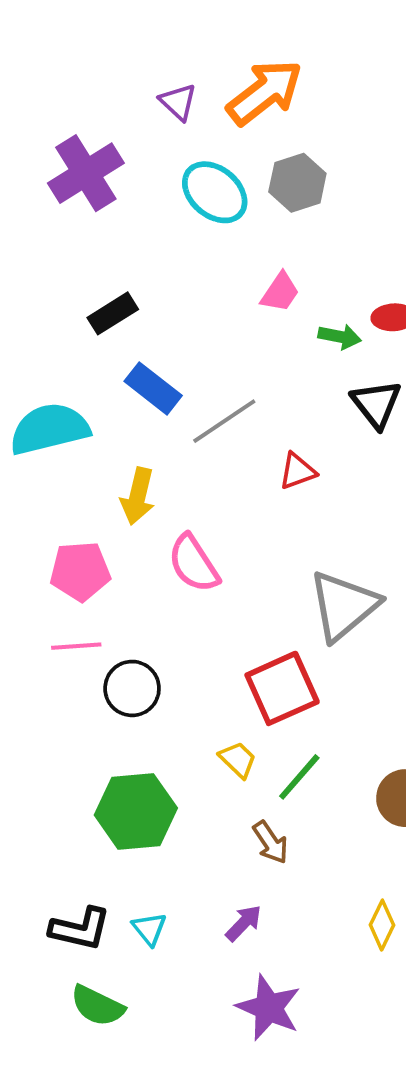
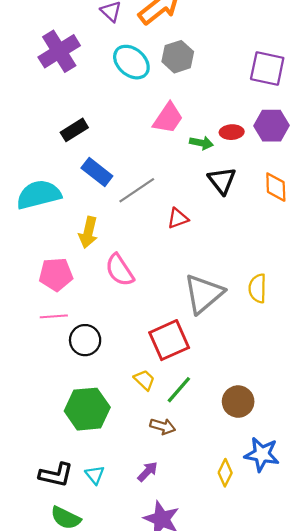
pink trapezoid: (280, 292) -> (168, 118), size x1.4
brown arrow: (270, 842) -> (163, 426), turned -40

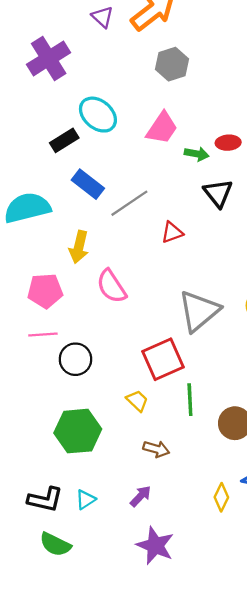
cyan ellipse: (131, 62) -> (98, 115), moved
green line: (179, 390) -> (190, 400), moved, turned -44
cyan triangle: (95, 475) -> (86, 500), turned 36

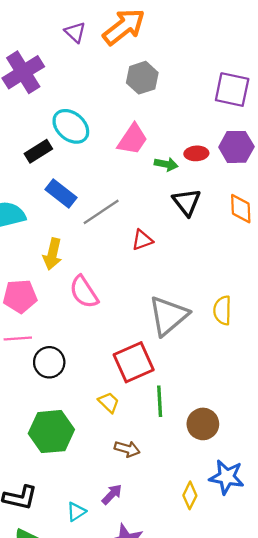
cyan triangle: (86, 500) -> (76, 512), moved

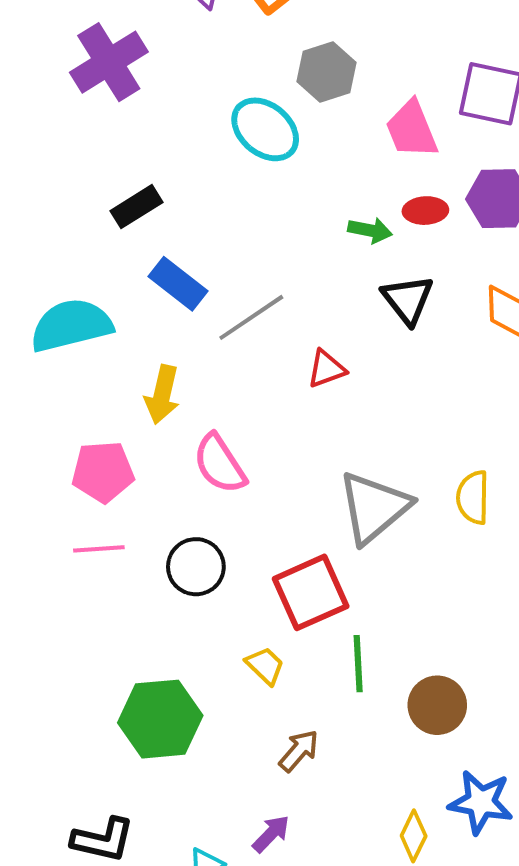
cyan ellipse: (71, 126) -> (265, 129), moved
pink trapezoid: (133, 139) -> (412, 129), moved, turned 124
black circle: (49, 362) -> (196, 567), moved
brown arrow: (127, 449) -> (299, 751), turned -65

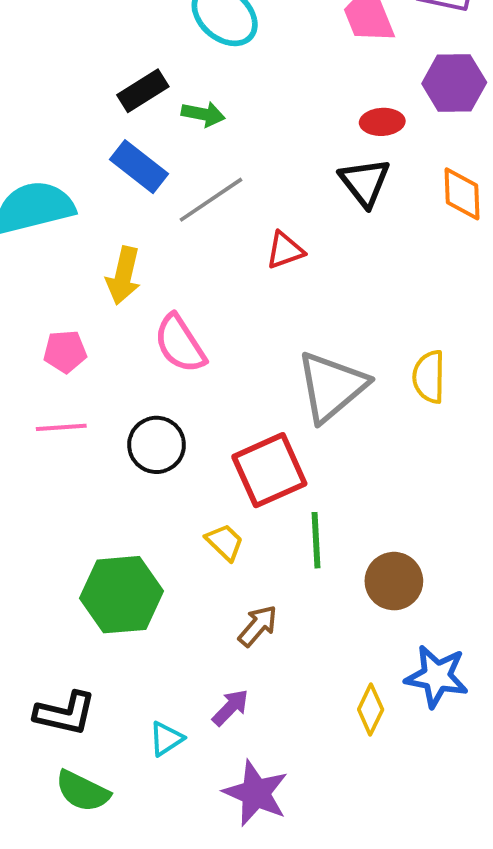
black rectangle: (137, 207) -> (143, 91), moved
red ellipse: (425, 211) -> (382, 122), moved
green arrow: (370, 230) -> (203, 114), moved
pink pentagon: (103, 472) -> (65, 351), size x0.7

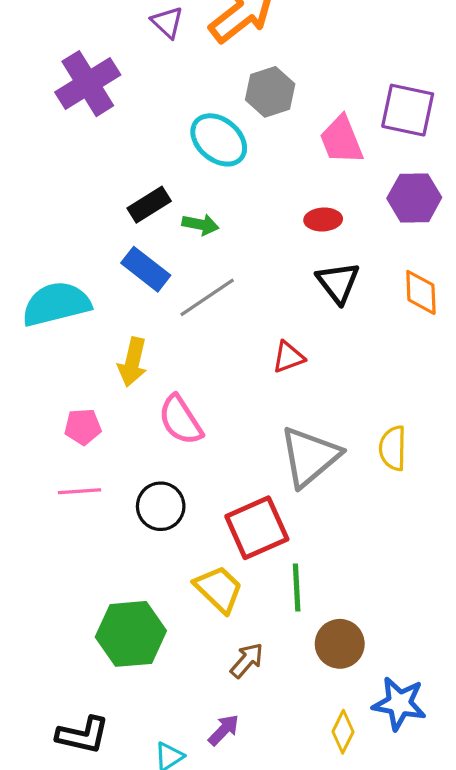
red ellipse: (382, 122) -> (323, 219), moved
red triangle: (285, 250) -> (288, 357), moved
yellow trapezoid: (225, 542) -> (219, 589), size x1.5
brown circle: (394, 581) -> (340, 644), moved

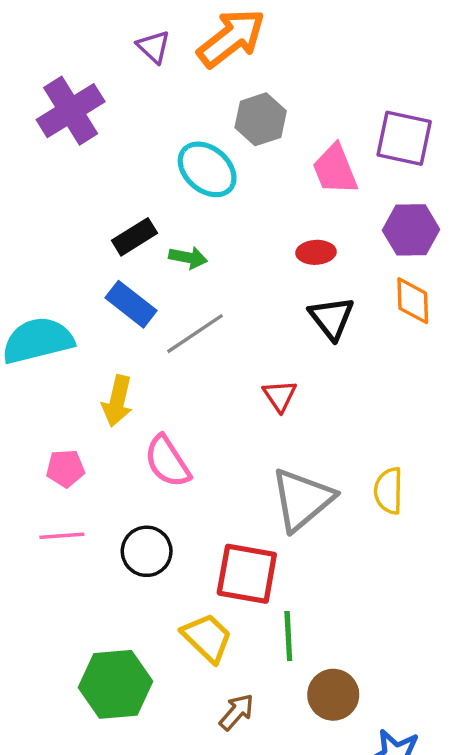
orange diamond: (421, 292) -> (413, 301), moved
red triangle: (288, 357) -> (280, 396), turned -44
red square: (257, 528) -> (247, 574), turned 34

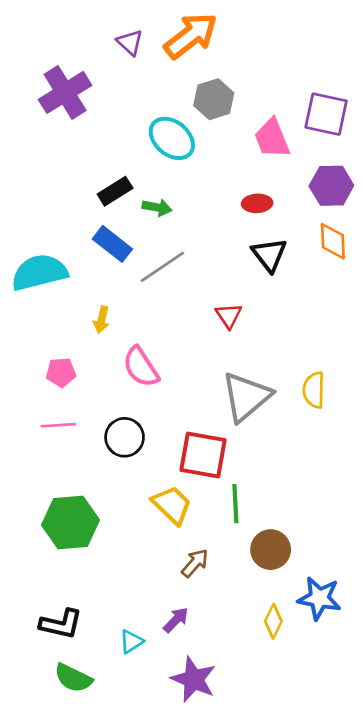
yellow arrow: (117, 401) -> (102, 320), size x0.7
green hexagon: (116, 684) -> (70, 523), moved

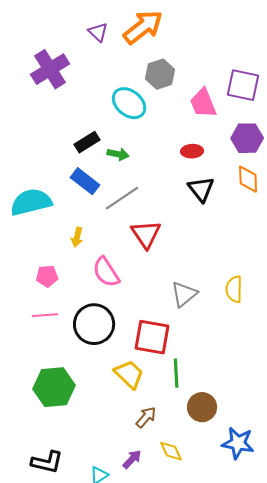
red triangle: (229, 316) -> (146, 234), moved, size x1.5
gray triangle: (246, 397) -> (184, 294), size x0.7
black circle: (125, 437) -> (94, 324), size x1.4
yellow diamond: (273, 621) -> (171, 451), moved, turned -50

